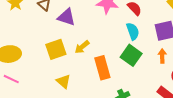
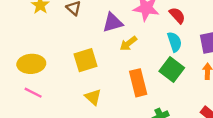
purple triangle: (67, 17) -> (113, 22), moved, turned -36
yellow arrow: (82, 47) -> (128, 43), moved

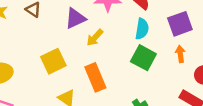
cyan semicircle: (175, 42) -> (142, 29), turned 36
orange rectangle: (138, 83) -> (95, 77), moved

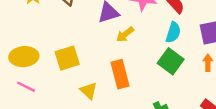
yellow square: (53, 61) -> (67, 58), moved

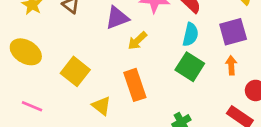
yellow ellipse: (24, 57) -> (26, 52), moved, turned 40
yellow square: (67, 58) -> (75, 71), turned -30

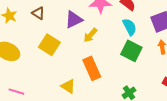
cyan semicircle: (190, 35) -> (130, 27), turned -36
yellow square: (75, 71) -> (49, 45), moved

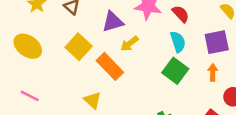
orange rectangle: (92, 68) -> (110, 66), moved, turned -30

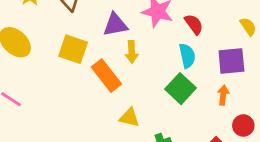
yellow arrow: (129, 44) -> (132, 52), turned -60
yellow square: (79, 47) -> (73, 49), turned -30
yellow triangle: (93, 100) -> (129, 118), moved, turned -36

